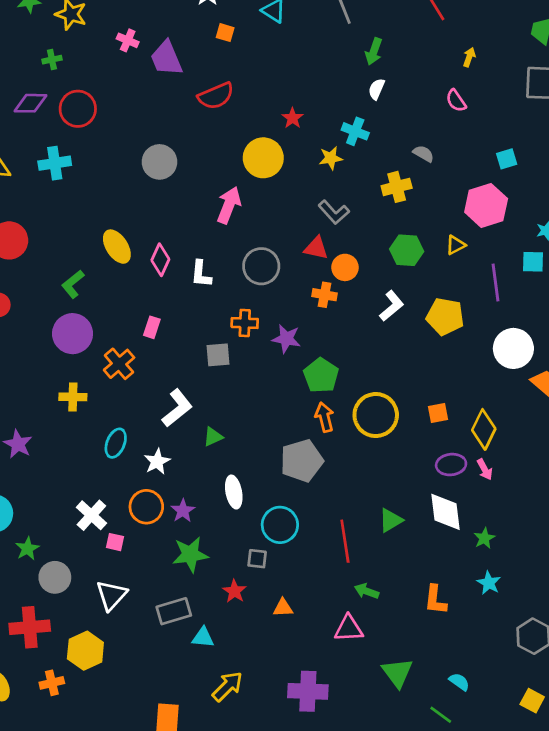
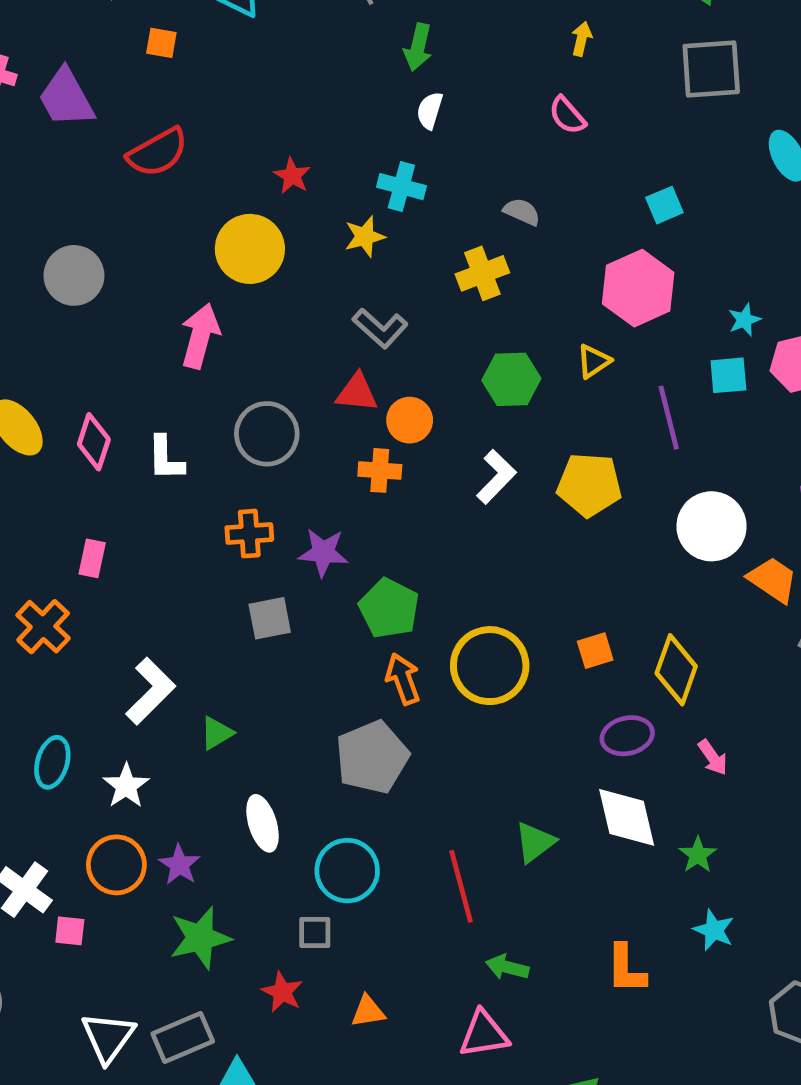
gray square: (218, 355) -> (270, 618), moved
pink arrow: (485, 469) -> (713, 757), moved
white triangle: (111, 595) -> (108, 1037), moved

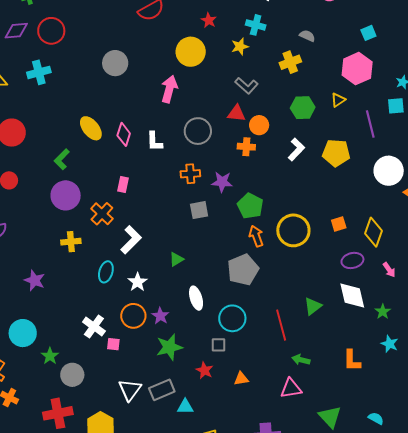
white L-shape: (150, 691) -> (131, 240), moved

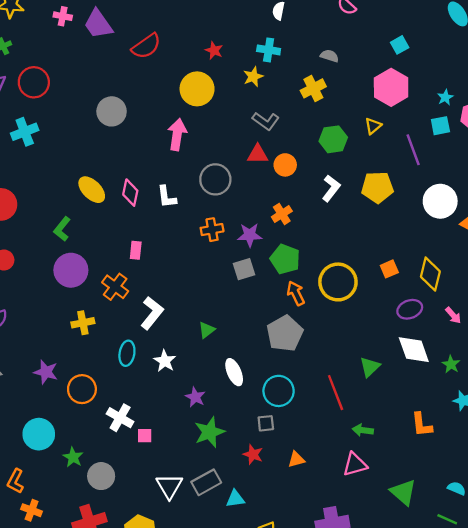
orange cross: (246, 147) -> (282, 214), moved, turned -30
gray square: (199, 210) -> (244, 269), moved
orange circle: (133, 316) -> (82, 389), moved

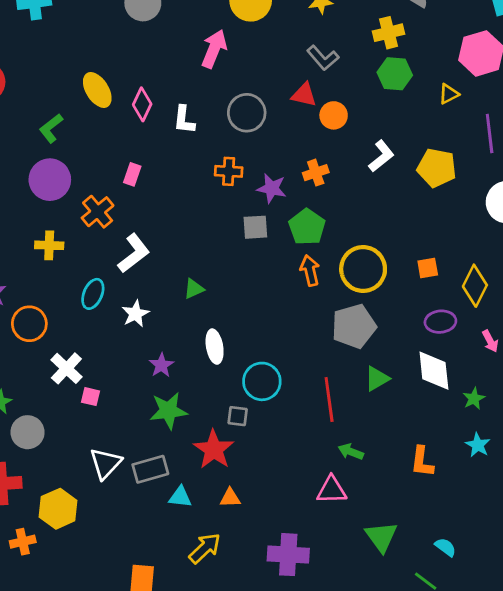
green hexagon: (333, 139) -> (395, 74), moved
gray pentagon: (285, 334) -> (354, 326), moved
red star: (253, 454) -> (214, 449), size x1.6
orange triangle: (296, 459) -> (230, 498), moved

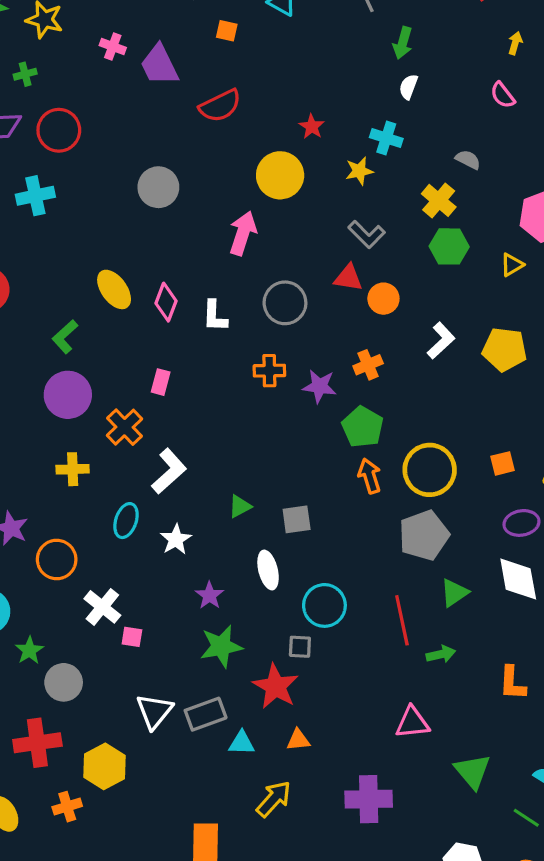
yellow cross: (388, 33) -> (439, 200), turned -32
gray square: (255, 227) -> (297, 519), moved
green arrow: (351, 452) -> (441, 654), moved, turned 150

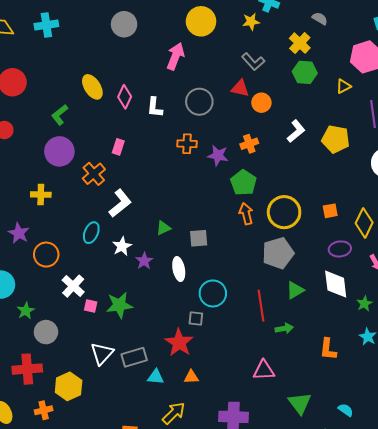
yellow cross: (73, 469) -> (41, 195), moved
purple star: (210, 595) -> (144, 261), moved
green star: (221, 646) -> (119, 305), moved

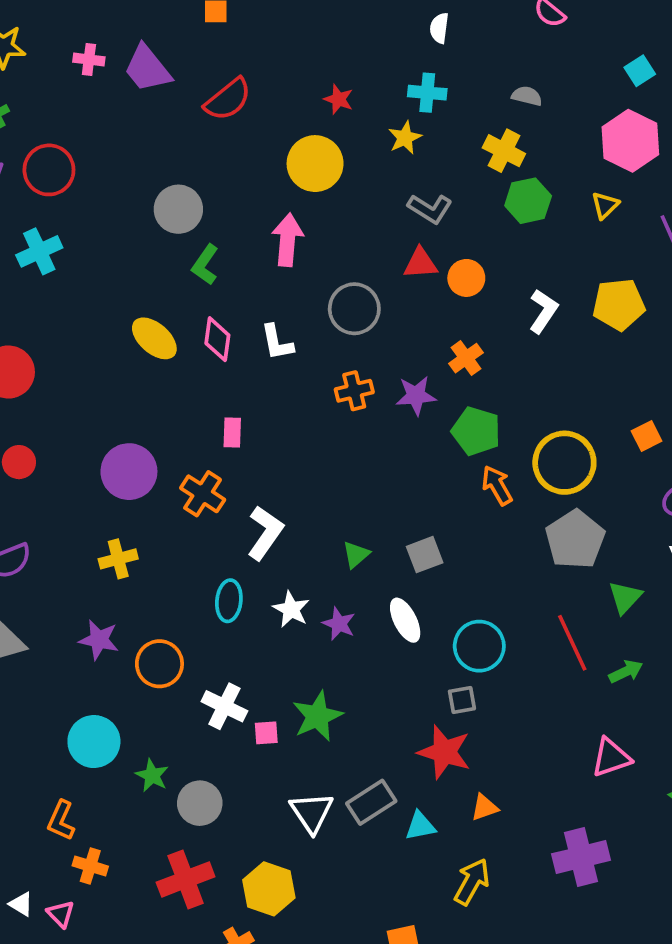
green L-shape: (60, 115) -> (205, 265), moved

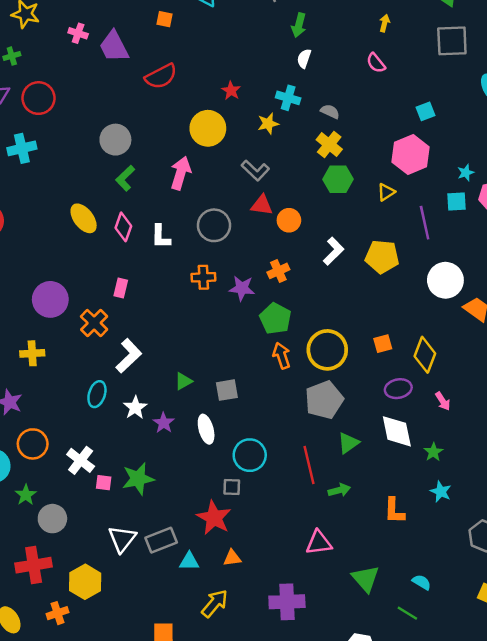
gray semicircle: (527, 96) -> (330, 112), moved
gray L-shape: (430, 209) -> (255, 170), moved
orange circle: (159, 664) -> (33, 444), moved

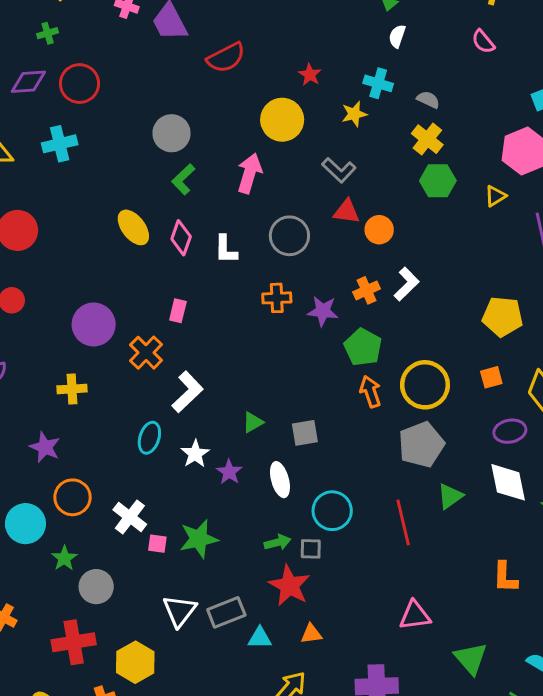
white L-shape: (333, 251) -> (406, 284), moved
yellow pentagon: (382, 257) -> (502, 317), moved
green arrow: (339, 490) -> (277, 542), moved

